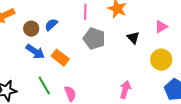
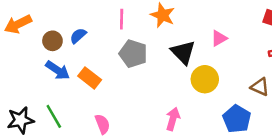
black triangle: (133, 38) -> (183, 52), size x1.5
yellow circle: (161, 60) -> (205, 79), moved
green line: (44, 86) -> (54, 116), moved

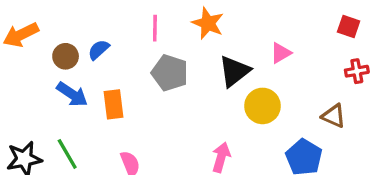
black triangle: (183, 52) -> (234, 71), turned 36
orange rectangle: (90, 78) -> (114, 104), turned 45

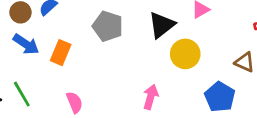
orange rectangle: (114, 104) -> (61, 53), turned 30

